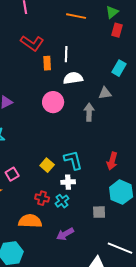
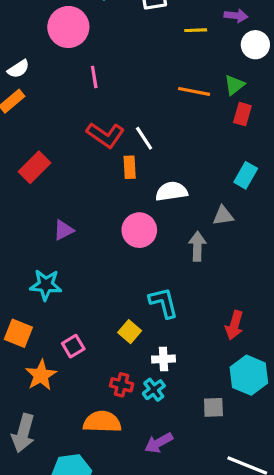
orange line: (76, 16) -> (194, 91), moved
white line: (66, 54) -> (144, 138), moved, turned -35
cyan L-shape: (73, 160) -> (163, 303), moved

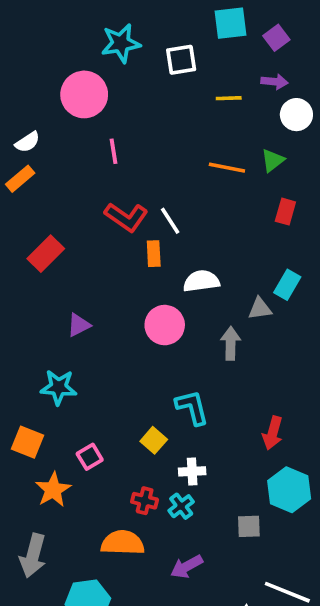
red rectangle: (242, 114) -> (285, 212), moved
cyan rectangle: (246, 175) -> (287, 285), moved

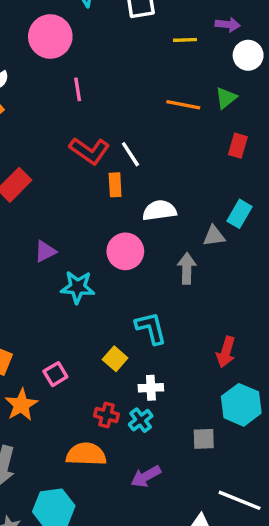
cyan star: (59, 387) -> (78, 287), moved

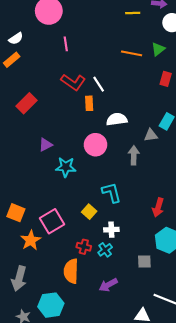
pink square: (55, 374) -> (52, 221), size x1.6
orange semicircle: (86, 454) -> (71, 271), turned -90

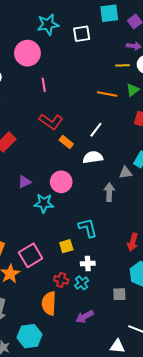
yellow line: (133, 13) -> (122, 65), moved
white line: (99, 84) -> (96, 130), moved, turned 70
orange rectangle: (89, 103) -> (66, 142), turned -48
pink circle: (95, 145) -> (61, 182), moved
yellow square: (89, 212) -> (66, 246), turned 32

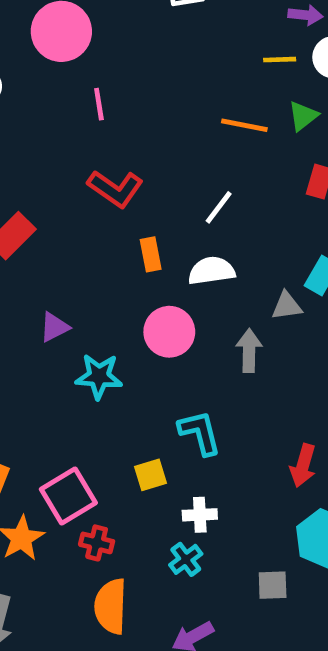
orange rectangle: (66, 142) -> (151, 254), moved, turned 40
pink circle: (61, 182) -> (169, 332), moved
red cross: (61, 280) -> (97, 543), moved

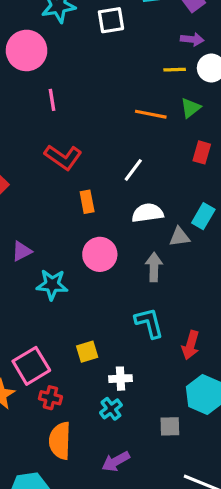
white semicircle: (212, 271) -> (148, 213), moved
cyan L-shape: (200, 433) -> (149, 323), moved

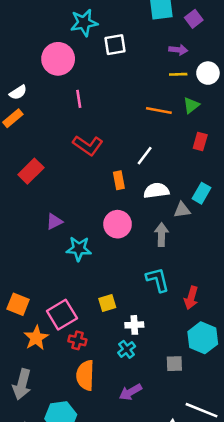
white square: (111, 20) -> (115, 45), moved
purple arrow: (192, 39) -> (178, 50), moved
orange rectangle: (87, 202) -> (119, 180), moved

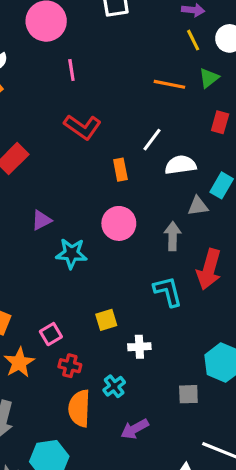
yellow line: (178, 74) -> (193, 40), turned 66
white semicircle: (156, 191) -> (181, 165), moved
red arrow: (191, 298) -> (209, 269), moved, size x1.4
pink square: (62, 315) -> (51, 334), size x0.6
cyan cross: (127, 349) -> (114, 386), moved

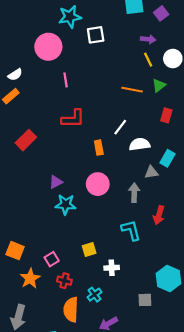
red L-shape: (82, 127) -> (73, 119), turned -35
purple triangle: (41, 220) -> (56, 182), moved
red arrow: (209, 269) -> (159, 215), size x0.7

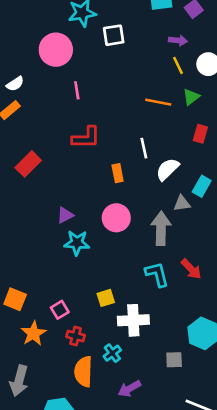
white line: (120, 127) -> (144, 148), turned -49
white semicircle: (140, 144) -> (168, 169), turned -36
gray arrow: (134, 193) -> (161, 228), size x1.4
red arrow: (159, 215) -> (191, 269), moved, turned -60
white cross: (112, 268) -> (133, 320), size x1.6

